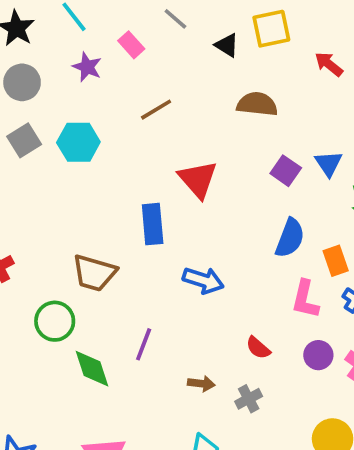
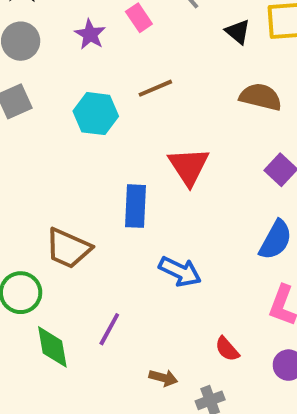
cyan hexagon: (78, 142) -> (96, 114), moved

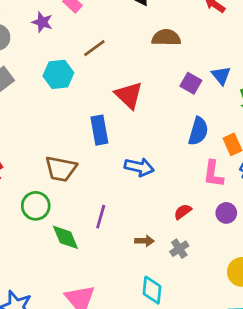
red semicircle: (227, 349) -> (183, 212), turned 108

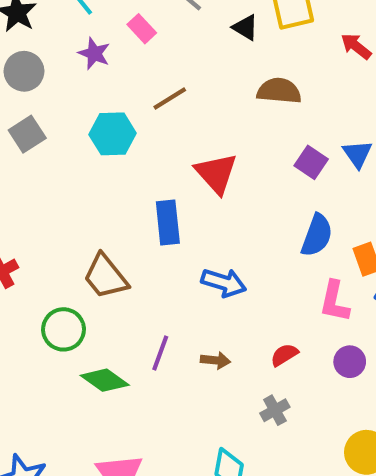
brown trapezoid: (61, 169) -> (106, 276), turned 36
green diamond: (65, 237) -> (105, 380), turned -36
brown arrow: (144, 241) -> (215, 360), moved

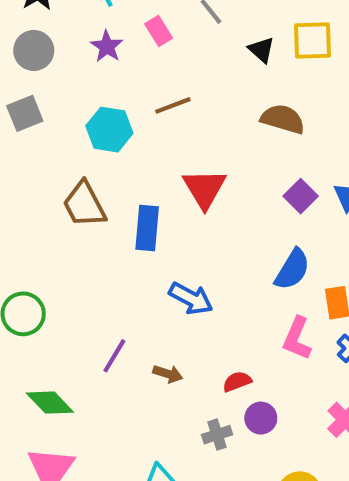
brown trapezoid: (106, 276) -> (84, 205), moved
purple circle: (350, 362) -> (261, 418), moved
green diamond: (105, 380) -> (50, 403), moved

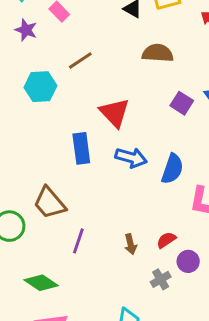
brown trapezoid: (84, 205) -> (49, 203), moved
blue semicircle: (292, 269) -> (172, 169), moved
blue arrow: (191, 298) -> (131, 158), moved
brown arrow: (168, 374) -> (131, 244), moved, turned 72

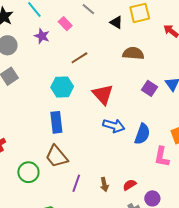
cyan hexagon: (40, 87) -> (62, 87), moved
blue rectangle: (81, 148) -> (56, 122), moved
red semicircle: (166, 240) -> (129, 185), moved
brown arrow: (131, 244) -> (104, 184), moved

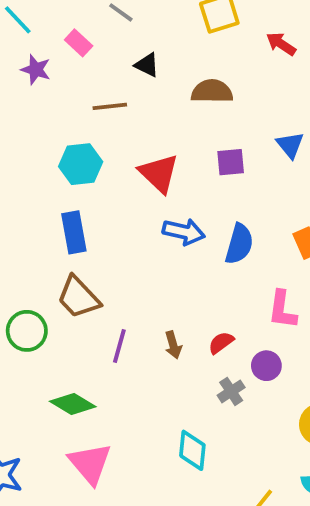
black triangle: (116, 22) -> (147, 65), moved
brown line: (79, 58) -> (110, 106), turned 30
purple square: (149, 88) -> (231, 162), moved, turned -35
pink L-shape: (162, 157) -> (282, 310), moved

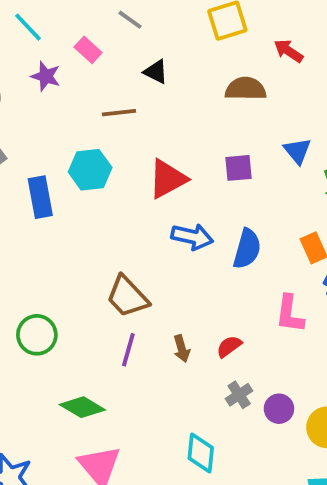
brown semicircle: (212, 91) -> (246, 89), moved
red triangle: (159, 173) -> (168, 179), turned 48
blue rectangle: (74, 232) -> (40, 197), moved
brown trapezoid: (78, 297) -> (127, 297), moved
purple circle: (266, 366) -> (279, 409), moved

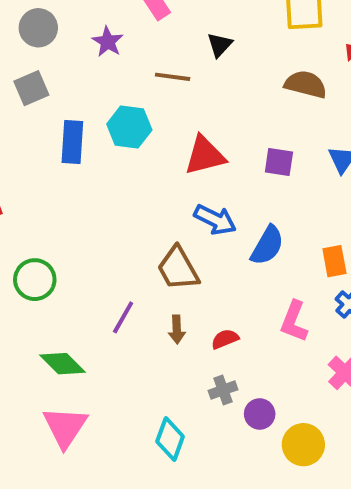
black triangle: (156, 72) -> (220, 45), turned 32
purple star: (46, 76) -> (108, 42), moved
brown trapezoid: (127, 297) -> (178, 269), moved

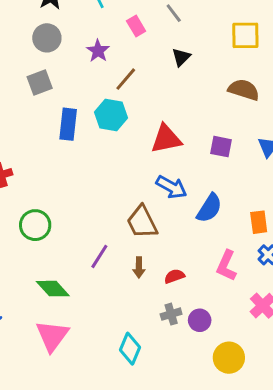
brown line: (173, 77) -> (126, 79), moved, turned -60
purple circle: (260, 414) -> (200, 320), moved

